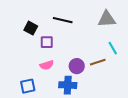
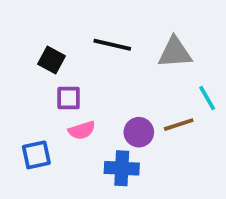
gray triangle: (107, 19) -> (175, 52), moved
purple square: (47, 42) -> (69, 98), moved
blue square: (28, 86) -> (36, 155), moved

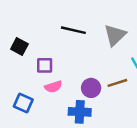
gray triangle: (175, 52) -> (115, 35), turned -40
black square: (51, 60) -> (19, 46), moved
blue square: (36, 155) -> (23, 103), turned 36

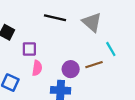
gray triangle: (115, 35) -> (92, 22), turned -35
pink semicircle: (53, 87) -> (37, 68), turned -64

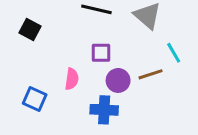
purple square: (29, 49) -> (101, 53), moved

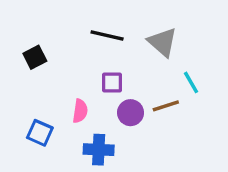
black square: (30, 29) -> (35, 57), turned 35
blue cross: (104, 110) -> (99, 150), moved

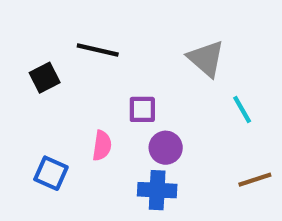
black line: (107, 35) -> (98, 50), moved
brown line: (166, 106) -> (255, 180), moved
blue cross: (99, 150) -> (157, 190), moved

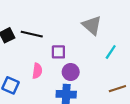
black line: (98, 50) -> (32, 34), moved
cyan line: (242, 109) -> (111, 52), turned 64

